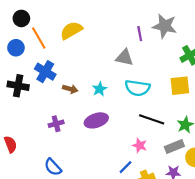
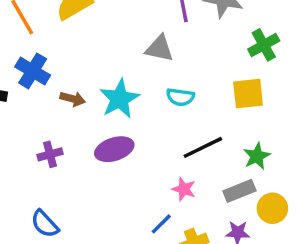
cyan semicircle: (138, 88) -> (180, 97), size x0.7
cyan star: (100, 89) -> (120, 99), size x1.6
black line: (152, 119) -> (203, 147), turned -45

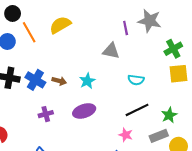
blue cross: (33, 71) -> (35, 80), moved
yellow square: (248, 94) -> (178, 74), moved
cyan semicircle: (180, 97) -> (136, 80), moved
cyan star: (120, 99) -> (87, 81), size x0.7

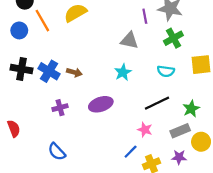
green cross: (173, 49) -> (173, 38), moved
cyan semicircle: (136, 80) -> (166, 71), moved
cyan star: (87, 81) -> (123, 72), moved

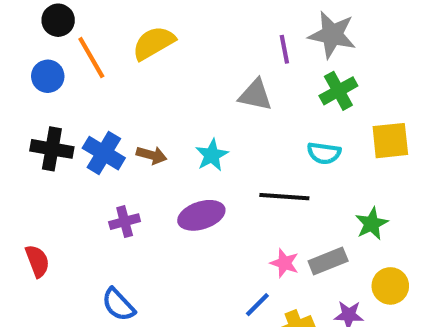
cyan star: (123, 72) -> (212, 155), moved
black line: (157, 103) -> (284, 197), moved, turned 30
gray rectangle: (180, 131) -> (328, 261), moved

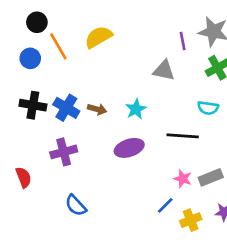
purple cross: (125, 222) -> (64, 152), moved, size x1.4

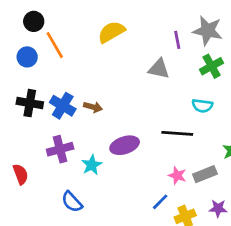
yellow semicircle: (98, 37) -> (111, 32), moved
cyan star: (136, 109) -> (92, 165), moved

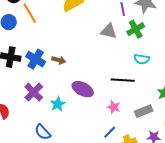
green cross: (212, 66) -> (136, 29), moved
purple ellipse: (125, 145) -> (83, 89), turned 45
purple cross: (60, 149) -> (34, 92), turned -30
pink star: (177, 175) -> (114, 107), moved

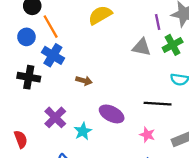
blue cross: (36, 59) -> (53, 55), moved

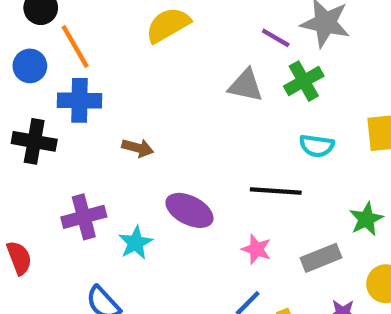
purple line: (158, 22) -> (276, 38), turned -49
blue cross: (53, 55) -> (79, 100), turned -30
purple cross: (55, 117) -> (84, 217), turned 30

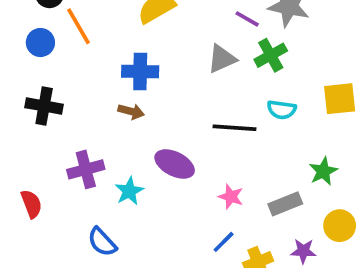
gray triangle: (246, 85) -> (222, 59), turned -36
blue cross: (79, 100) -> (140, 72), moved
black line: (276, 191) -> (234, 128), moved

